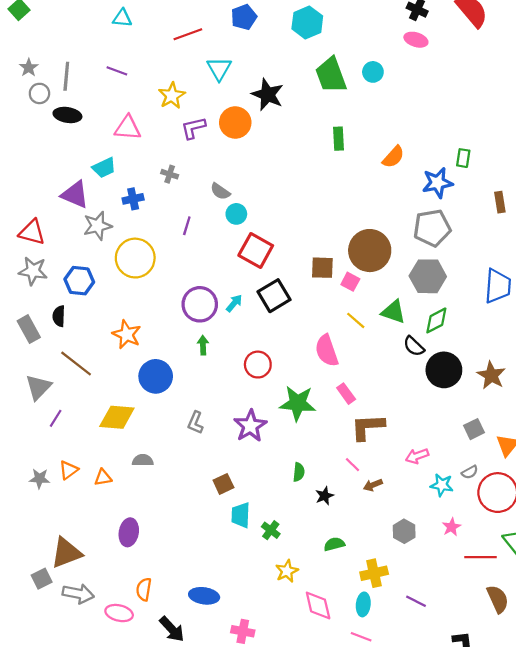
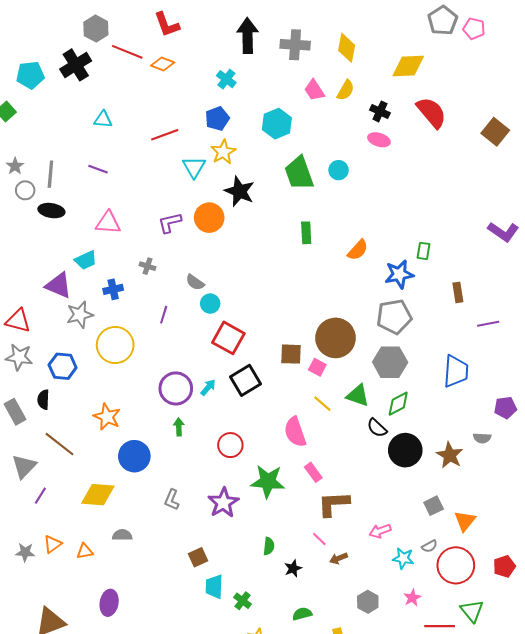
yellow star: (172, 96) -> (223, 152), moved

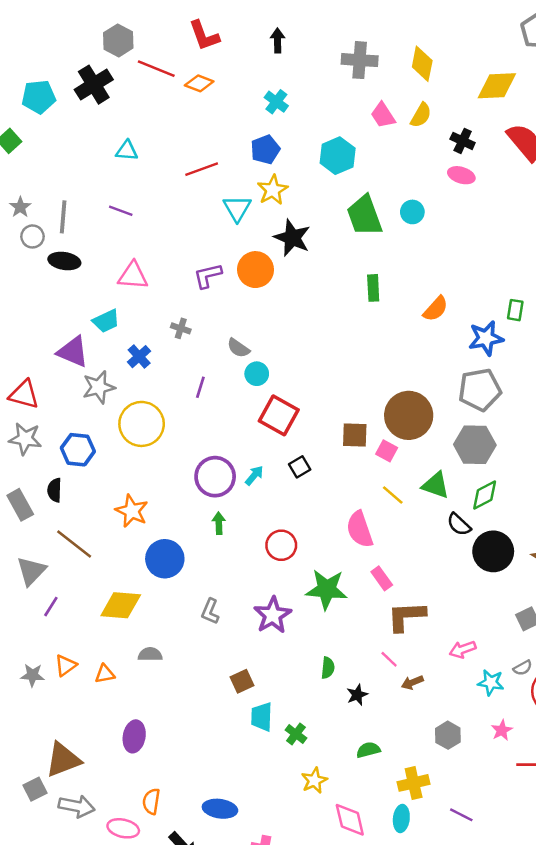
black arrow: (248, 36) -> (278, 40), moved, size x0.6
blue cross: (113, 289) -> (139, 357), turned -30
black square: (246, 380) -> (300, 467), size x0.6

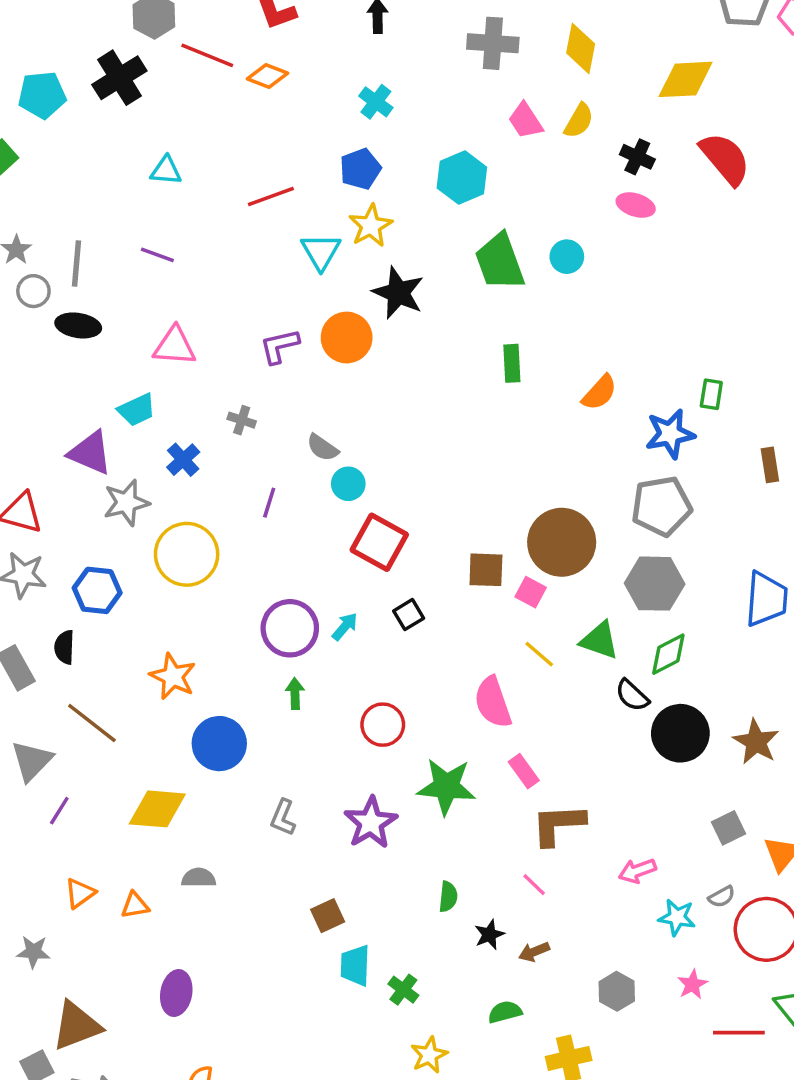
gray star: (32, 675) -> (33, 952), moved
brown arrow: (412, 682) -> (534, 952), moved

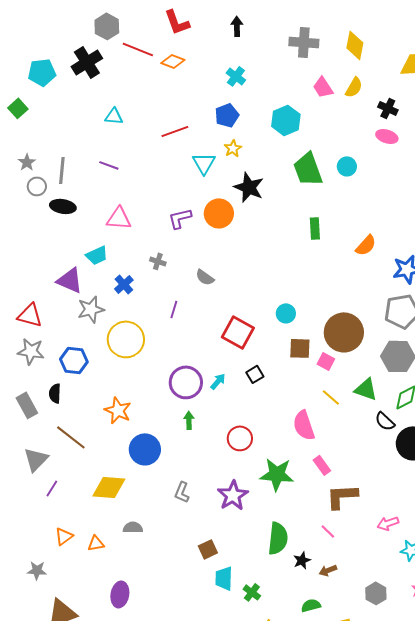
yellow star: (371, 226) -> (233, 148), size x0.7
cyan circle: (348, 484) -> (286, 313), moved
green semicircle: (448, 897) -> (278, 538), size x1.8

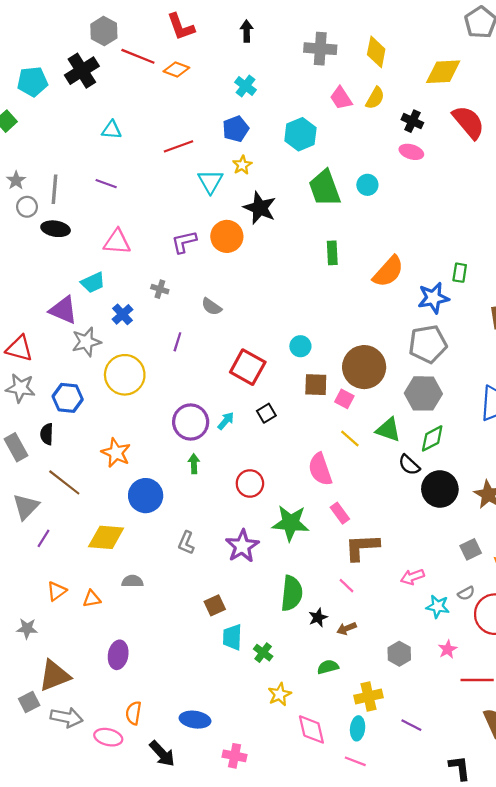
orange semicircle: (366, 245) -> (388, 272), size x1.4

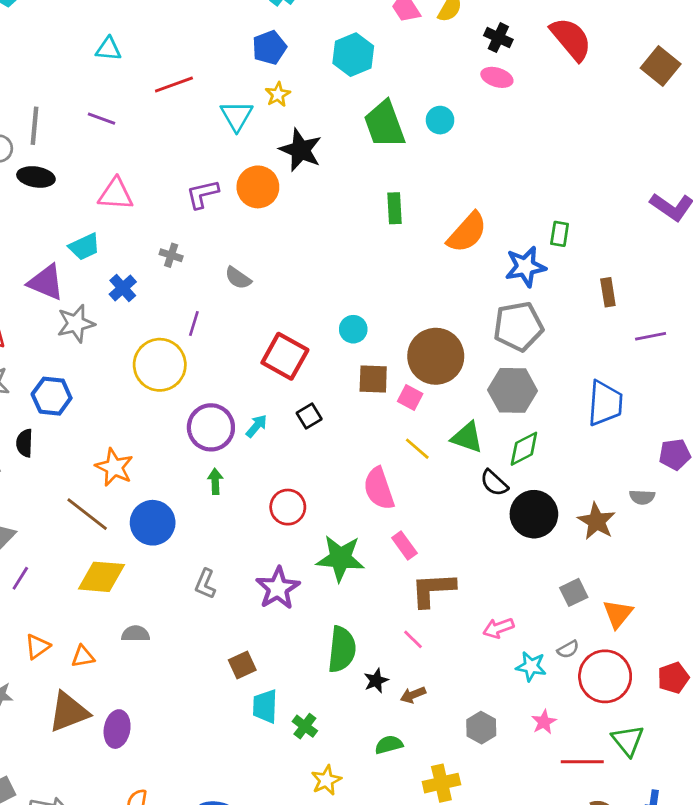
red line: (179, 146) -> (174, 84), moved
yellow circle: (125, 375) -> (160, 365), moved
brown line: (64, 482) -> (87, 514), moved
brown triangle: (54, 676) -> (69, 712), moved

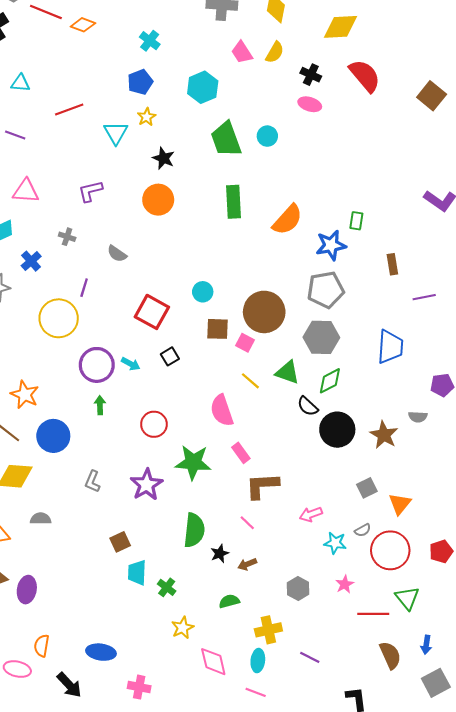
black star: (301, 150) -> (164, 158), size x0.7
orange circle: (258, 187) -> (158, 200), moved
green rectangle: (394, 208) -> (233, 202), size x1.4
cyan arrow: (256, 426) -> (131, 364), turned 78

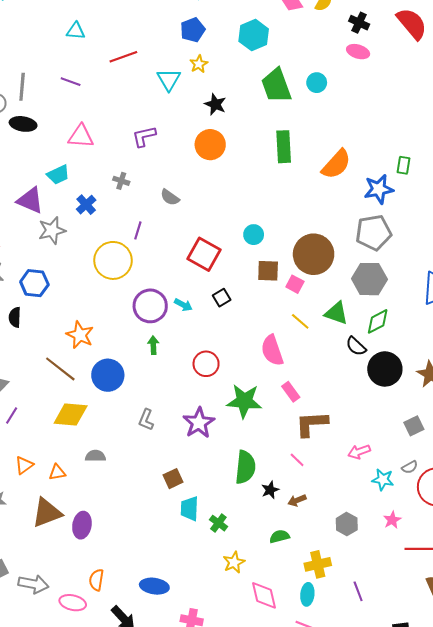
purple line: (310, 657) -> (358, 591), turned 42

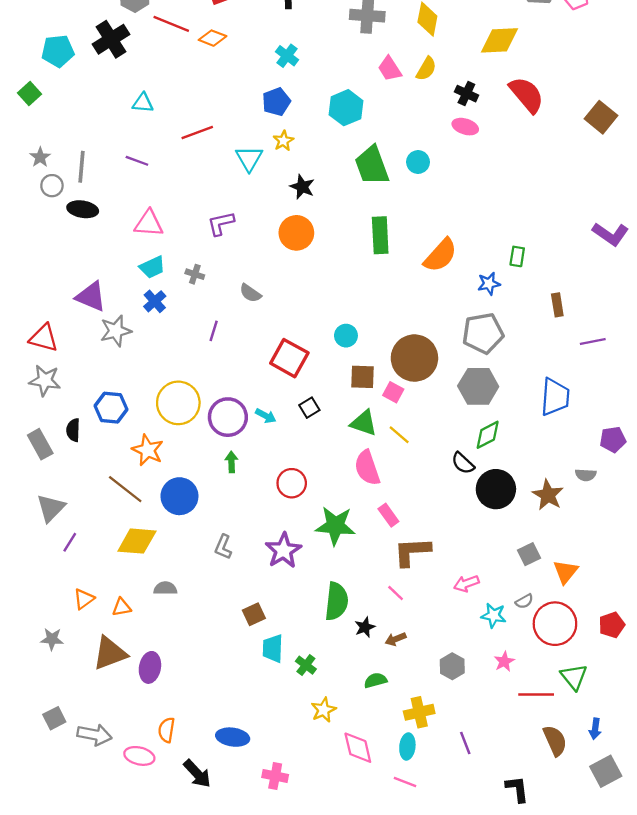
cyan trapezoid: (58, 175) -> (152, 267), moved
blue star: (379, 189) -> (489, 284), size x0.7
yellow circle: (113, 260) -> (178, 403), moved
blue hexagon: (34, 283) -> (111, 408), moved
green triangle: (336, 313) -> (364, 423), moved

